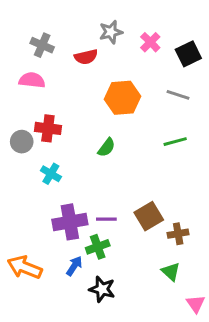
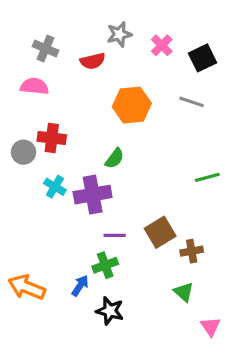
green line: (175, 142) -> (207, 177), moved
purple cross: (70, 222) -> (93, 195), moved

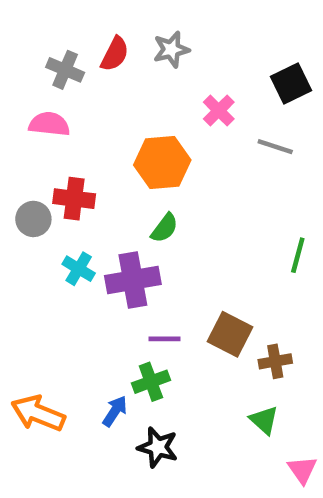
pink cross: (162, 45) -> (219, 111), moved
red semicircle: (93, 61) -> (115, 54), moved, turned -50
orange hexagon: (132, 105) -> (162, 162), moved
green line: (207, 177) -> (298, 255), turned -60
brown square: (160, 232) -> (230, 334), turned -32

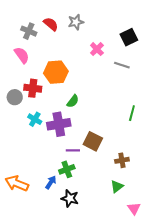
red semicircle: (115, 54) -> (51, 24), turned -77
pink semicircle: (49, 124) -> (22, 55), turned 48
orange hexagon: (162, 162) -> (56, 72), moved
brown square: (230, 334) -> (93, 141), moved
green triangle: (264, 420) -> (117, 186), turned 40

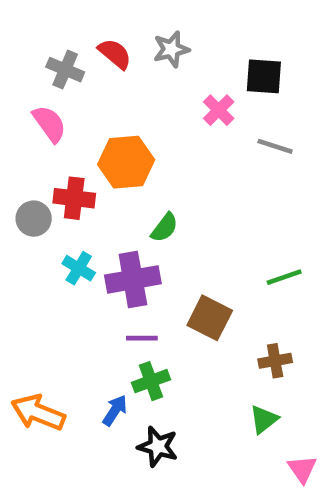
black square: (129, 37) -> (264, 76), moved, turned 30
green line: (132, 113) -> (284, 277), moved, turned 56
purple line: (73, 150) -> (142, 338), moved

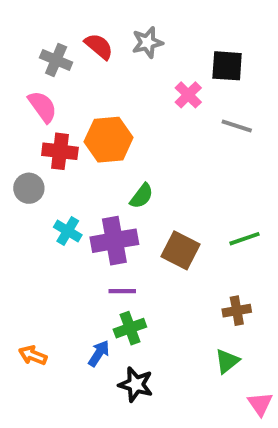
red cross: (74, 198) -> (60, 151), moved
brown square: (210, 318) -> (180, 250), moved
orange arrow: (38, 413) -> (33, 355), size x0.6

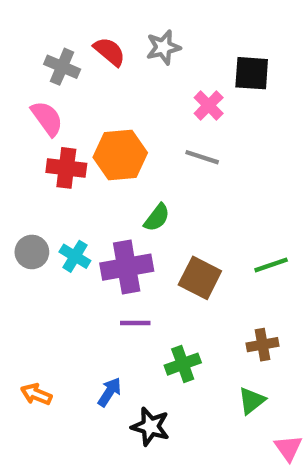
gray line: (237, 126) -> (202, 157), moved
gray circle: (29, 188) -> (32, 252), moved
green cross: (130, 328) -> (183, 364), moved

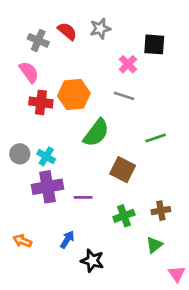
green semicircle: (157, 218) -> (96, 133), size x1.6
green line: (271, 265) -> (156, 138), moved
purple cross: (127, 267) -> (47, 187), moved
green cross: (183, 364) -> (124, 216), moved

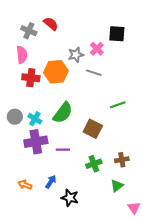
gray star: (100, 29) -> (76, 55), moved
pink semicircle: (29, 72) -> (22, 55), turned 30
green semicircle: (96, 133) -> (63, 113), moved
orange arrow: (22, 241) -> (25, 185), moved

